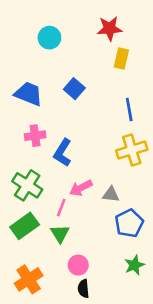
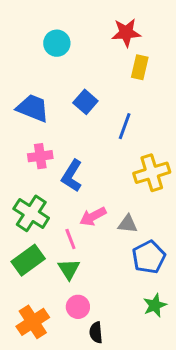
blue line: (129, 110) -> (125, 126), moved, turned 30
pink line: (61, 208) -> (70, 239), turned -42
pink circle: (78, 265) -> (78, 307), moved

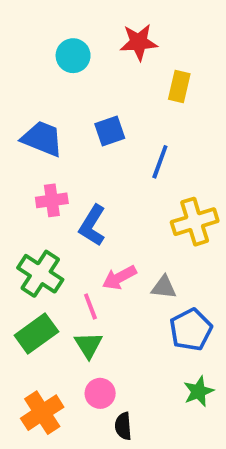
red star: (126, 33) -> (139, 42), moved
blue square: (85, 102) -> (110, 131), turned 30

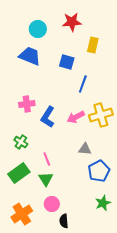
blue square: (110, 131) -> (67, 62), moved, turned 35
blue trapezoid: (42, 139) -> (30, 56), moved
green cross: (40, 274) -> (21, 142), size x0.6
pink arrow: (119, 278) -> (76, 117), moved

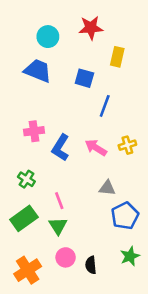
yellow cross: (101, 115) -> (127, 145), size x0.6
pink arrow: (76, 117) -> (96, 148), turned 60
black semicircle: (64, 221) -> (91, 265), moved

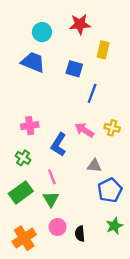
pink cross: (34, 131) -> (30, 126), moved
yellow cross: (127, 145) -> (112, 128), turned 32
blue L-shape: (61, 148) -> (59, 145), moved

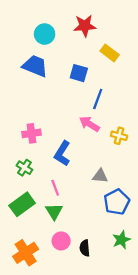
yellow rectangle: (103, 50) -> (110, 53), turned -66
pink arrow: (84, 130) -> (89, 124), moved

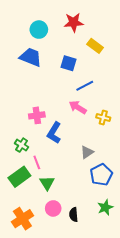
blue line: (98, 99) -> (85, 86), turned 42
pink cross: (32, 133) -> (37, 115), moved
gray triangle: (100, 176) -> (87, 152), turned -40
pink line: (55, 188) -> (37, 162), moved

